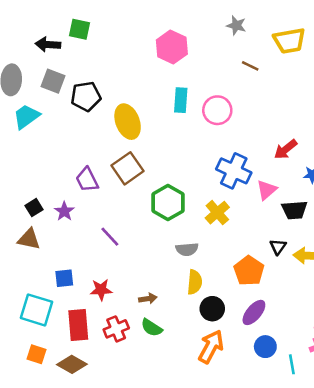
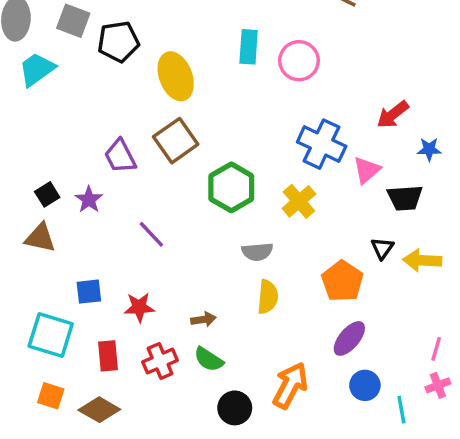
black circle: (212, 309) -> (235, 408), moved
red rectangle: (78, 325) -> (108, 356), size x0.7

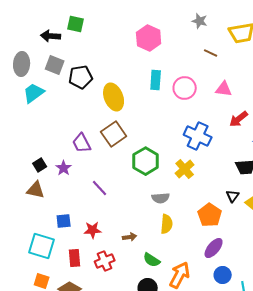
pink triangle: (367, 170) -> (224, 89), moved, turned 48
green semicircle: (209, 359) -> (152, 260), moved

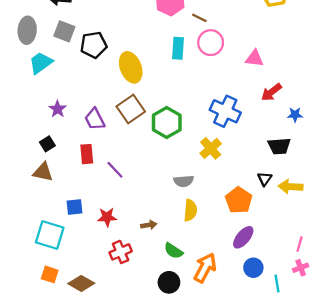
brown line: (211, 53) -> (199, 18), moved
pink circle: (185, 88) -> (211, 43), moved
green hexagon: (146, 161) -> (167, 123), moved
purple star: (64, 168) -> (58, 109), moved
red rectangle: (75, 258) -> (87, 154), moved

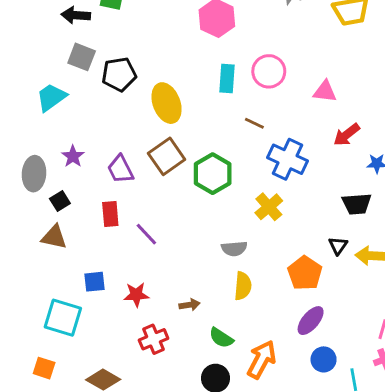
brown line: (199, 18) -> (254, 123), moved
gray ellipse: (27, 30) -> (34, 174), moved
orange square: (50, 274) -> (44, 368), moved

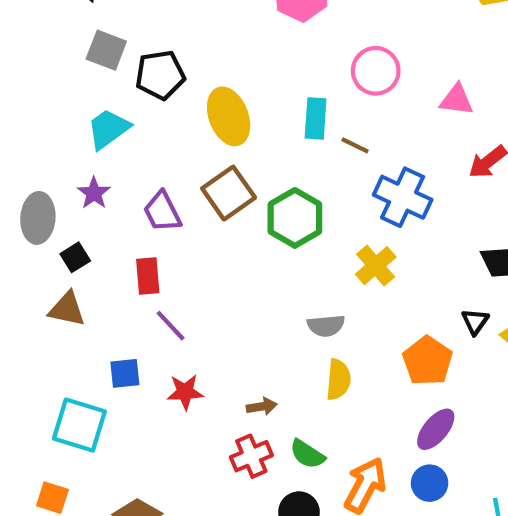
cyan rectangle: (227, 79) -> (316, 118), moved
cyan trapezoid: (51, 97) -> (108, 129), moved
purple line: (146, 234) -> (171, 326), moved
red cross: (154, 339) -> (251, 456), moved
blue circle: (324, 359) -> (430, 483), moved

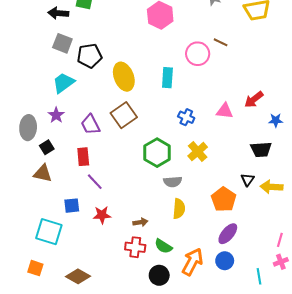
pink triangle: (456, 100) -> (225, 111), moved
brown line: (355, 145) -> (221, 42), moved
blue cross: (403, 197) -> (186, 117), moved, size x0.6
green hexagon: (295, 218) -> (157, 153), moved
red cross: (251, 456) -> (135, 247), turned 30

